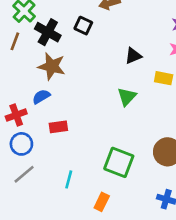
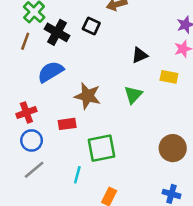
brown star: (52, 66) -> (87, 96), moved
blue semicircle: (41, 97) -> (51, 72), moved, size x1.5
green square: (119, 162) -> (101, 148), moved, turned -32

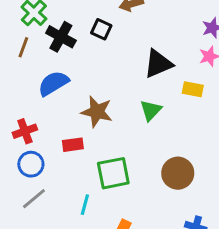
black triangle: (140, 55) -> (158, 64), size x1.5
brown circle: (173, 148) -> (178, 173), moved

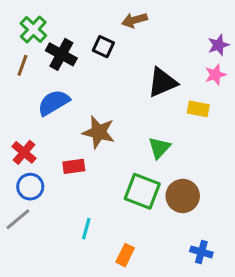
green triangle: (151, 110) -> (159, 148), moved
red cross: (25, 131) -> (24, 152), turned -30
green square: (113, 173) -> (142, 191), moved, turned 32
gray line: (34, 199) -> (18, 219), moved

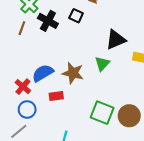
blue semicircle: (54, 103) -> (43, 73), moved
green triangle: (159, 148) -> (102, 64), moved

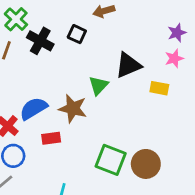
green triangle: (102, 64) -> (98, 85), moved

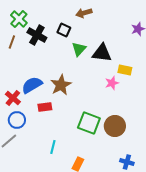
pink star: (174, 58) -> (112, 83), moved
black triangle: (128, 65) -> (102, 53), turned 30
green triangle: (98, 85) -> (79, 49), moved
brown star: (73, 108) -> (61, 85), turned 30

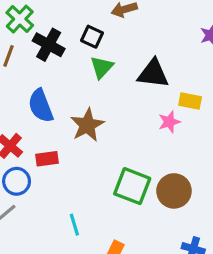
green triangle: (79, 49) -> (102, 67), moved
blue semicircle: (32, 85) -> (41, 106), moved, turned -80
red rectangle: (45, 107) -> (47, 159), moved
cyan line: (53, 147) -> (74, 225), turned -32

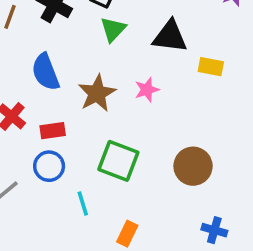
pink star: (169, 122) -> (147, 90), moved
blue circle: (17, 181) -> (49, 166), moved
green square: (132, 186) -> (118, 161), moved

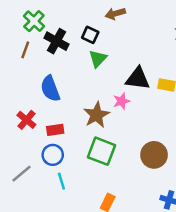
black triangle: (170, 36) -> (138, 79), moved
brown star: (97, 93) -> (96, 115), moved
cyan line: (83, 203) -> (61, 181), moved

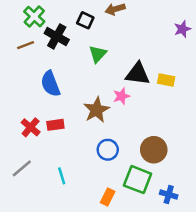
black square: (90, 35) -> (85, 20), moved
brown line: (25, 50) -> (26, 45), turned 49
red cross: (26, 120) -> (31, 127), moved
green square: (101, 151) -> (138, 180), moved
blue circle: (53, 155) -> (108, 150), moved

